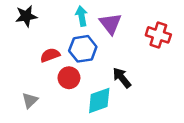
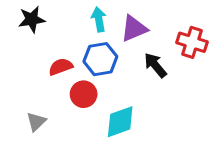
purple triangle: (111, 24) -> (134, 29), turned 45
black arrow: (122, 78) -> (155, 65), moved

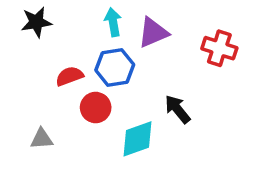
black arrow: (155, 65) -> (178, 109), moved
gray triangle: (36, 122) -> (42, 139), turned 40

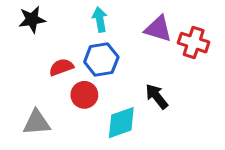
purple triangle: (153, 33) -> (158, 29), moved, turned 40
gray triangle: (42, 139) -> (37, 123), size x1.4

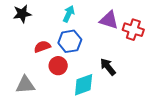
cyan arrow: (100, 19) -> (69, 14), turned 35

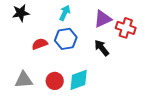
purple triangle: (109, 20) -> (103, 19), turned -42
red circle: (58, 66) -> (55, 81), moved
black arrow: (108, 67) -> (102, 48), moved

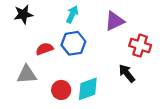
red cross: (126, 28) -> (140, 46), moved
black arrow: (102, 48) -> (127, 73), moved
gray triangle: (24, 80) -> (27, 74), moved

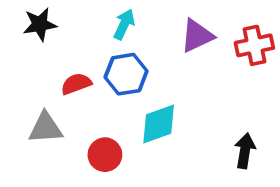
red cross: (140, 46) -> (254, 45), moved, turned -30
black arrow: (127, 73) -> (245, 151), moved, turned 48
cyan diamond: (88, 89) -> (159, 124), moved

